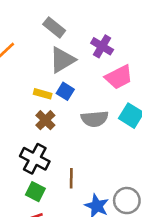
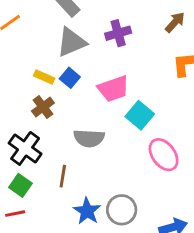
purple cross: (102, 46) -> (118, 33), turned 35
pink trapezoid: (119, 77) -> (113, 89), moved
gray semicircle: (95, 119) -> (89, 138), moved

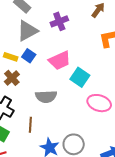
pink ellipse: (164, 155) -> (99, 103), turned -30

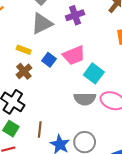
blue square: (29, 56) -> (49, 60), moved
gray semicircle: (46, 97) -> (85, 99), moved
brown line: (30, 125) -> (40, 129), moved

